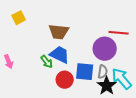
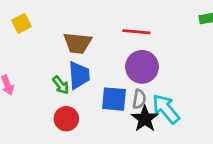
red line: (119, 33) -> (136, 32), moved
blue trapezoid: (60, 55) -> (79, 75), turned 60
red circle: (65, 80) -> (66, 119), moved

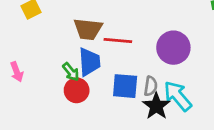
red line: (136, 32) -> (118, 40), moved
purple circle: (142, 67) -> (173, 48), moved
red circle: (66, 119) -> (77, 90), moved

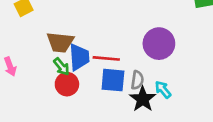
brown trapezoid: (88, 29) -> (60, 42), moved
red line: (118, 40) -> (106, 58), moved
cyan arrow: (178, 96) -> (163, 90), size x0.6

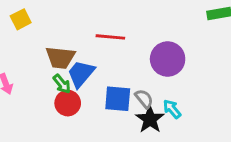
blue trapezoid: (79, 57) -> (81, 74), turned -136
red line: (106, 58) -> (110, 37), moved
gray semicircle: (137, 80) -> (144, 99), turned -48

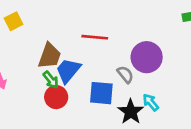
brown trapezoid: (60, 58) -> (50, 56), turned -76
gray semicircle: (144, 99) -> (125, 74), moved

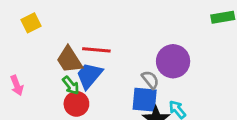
red line: (95, 37) -> (96, 50), moved
brown trapezoid: (50, 56) -> (69, 60), turned 128
blue square: (101, 93) -> (145, 100), moved

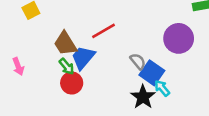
red line: (96, 50) -> (103, 31), moved, turned -35
purple circle: (173, 61) -> (179, 38), moved
blue square: (145, 100) -> (152, 73), moved, turned 30

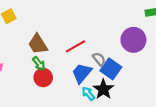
red line: (103, 31) -> (75, 46), moved
blue trapezoid: (83, 58) -> (82, 73), moved
cyan arrow: (162, 88) -> (88, 94), moved

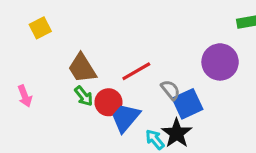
blue square: (111, 69) -> (187, 104), turned 30
blue trapezoid: (82, 73) -> (126, 118), moved
red circle: (43, 77) -> (108, 102), moved

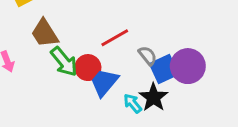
purple circle: (220, 62) -> (188, 66), moved
brown trapezoid: (82, 68) -> (45, 33), moved
green arrow: (84, 96) -> (64, 62), size x1.5

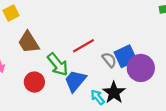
green arrow: (64, 62) -> (58, 64), moved
red circle: (88, 68) -> (34, 82), moved
blue square: (164, 69) -> (126, 56), moved

